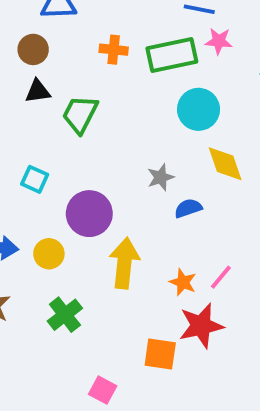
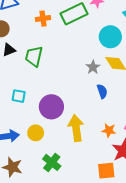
cyan circle: (199, 109) -> (110, 37), moved
gray star: (161, 177) -> (93, 67), moved
blue semicircle: (188, 208) -> (102, 91), turned 104

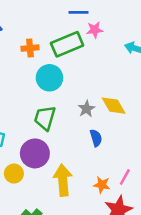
cyan circle: (110, 37) -> (49, 78), moved
green trapezoid: (34, 56) -> (45, 118), moved
yellow circle: (36, 133) -> (14, 174), moved

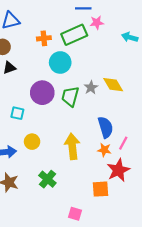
green trapezoid: (45, 118) -> (70, 96), moved
blue semicircle: (96, 138) -> (106, 127), moved, size x1.5
purple circle: (35, 153) -> (42, 93), moved

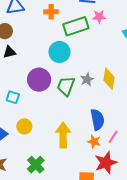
orange cross: (44, 38) -> (51, 12), moved
yellow diamond: (113, 85) -> (109, 79), turned 35

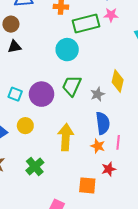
gray star: (87, 79) -> (98, 94), moved
purple circle: (39, 80) -> (41, 94), moved
pink line: (113, 137) -> (118, 142), turned -32
red star: (106, 163) -> (109, 169), size x0.6

